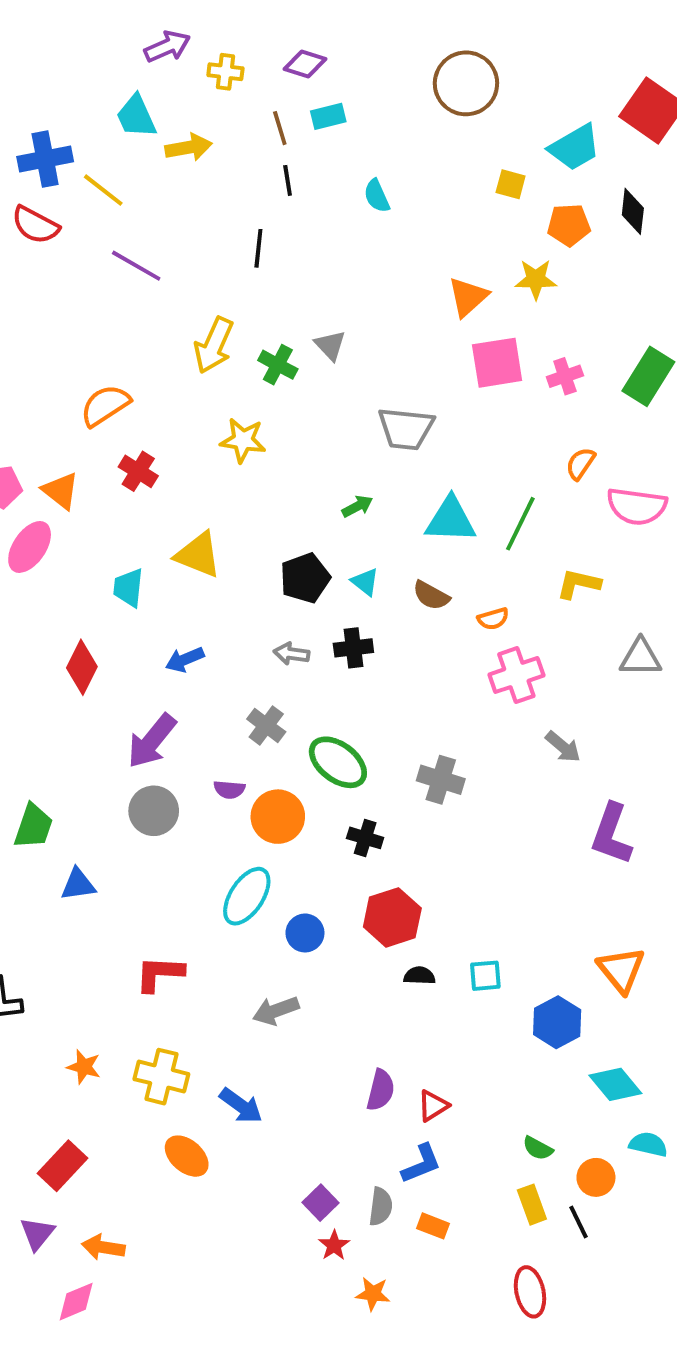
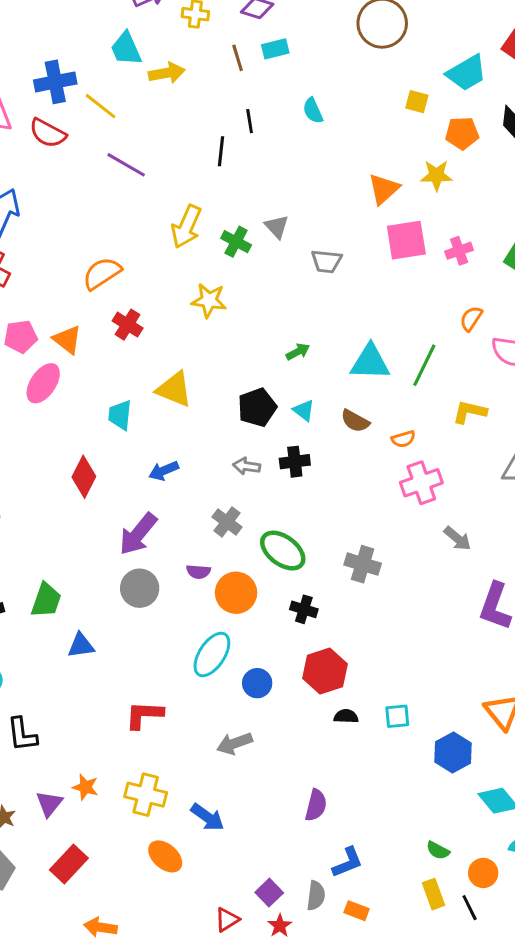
black line: (288, 180) -> (250, 121), moved
gray trapezoid: (406, 429) -> (326, 261), moved, size x0.7
red triangle: (433, 1106) -> (227, 920), moved
purple triangle: (37, 1234) -> (49, 804), moved

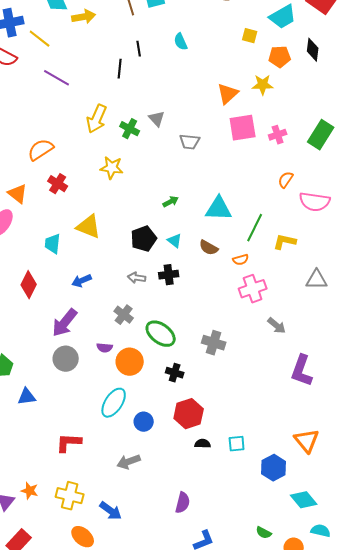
green line: (424, 365) -> (255, 228), moved

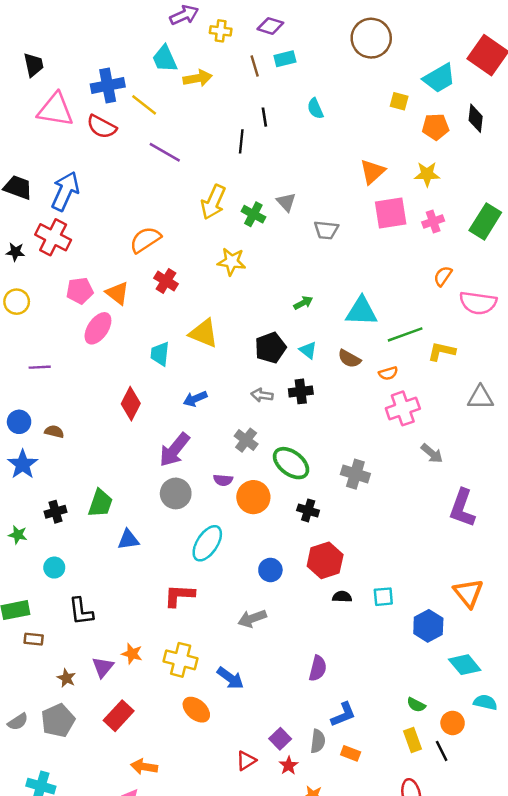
yellow star: (263, 85) -> (427, 174), moved
green line: (255, 228) -> (405, 334), turned 44
cyan ellipse: (114, 403) -> (207, 543), moved

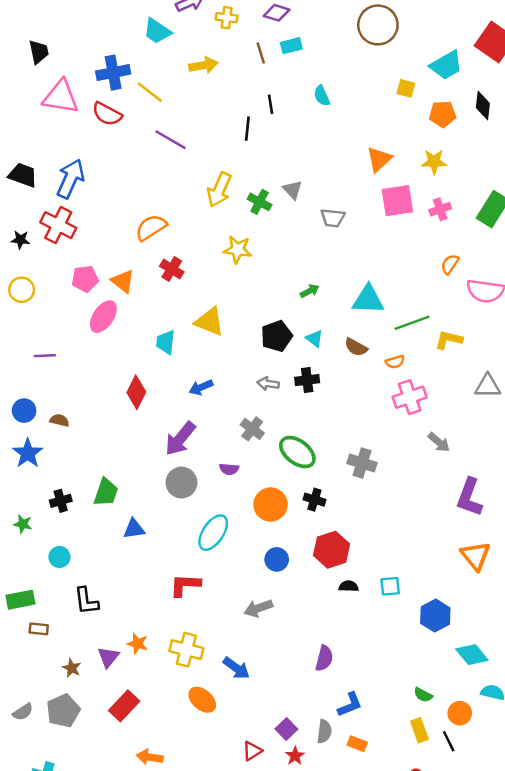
cyan trapezoid: (165, 59) -> (157, 31), moved, turned -32
orange circle: (253, 497) -> (271, 505), moved
orange triangle: (468, 593) -> (476, 556), moved

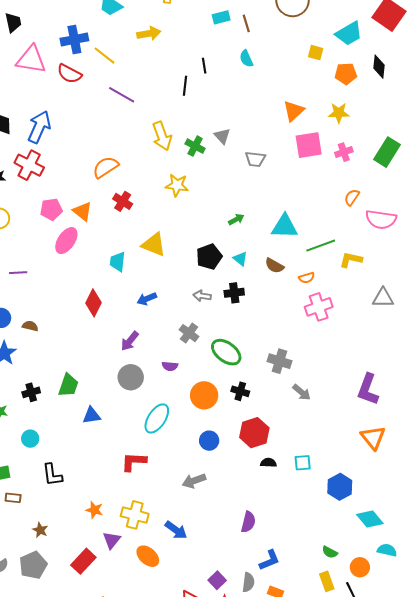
brown line: (261, 53) -> (246, 23), moved
yellow arrow: (219, 190) -> (162, 136), turned -44
purple arrow: (180, 439) -> (130, 341), size x0.7
gray arrow: (439, 442) -> (302, 392), moved
purple triangle: (108, 657) -> (112, 540), moved

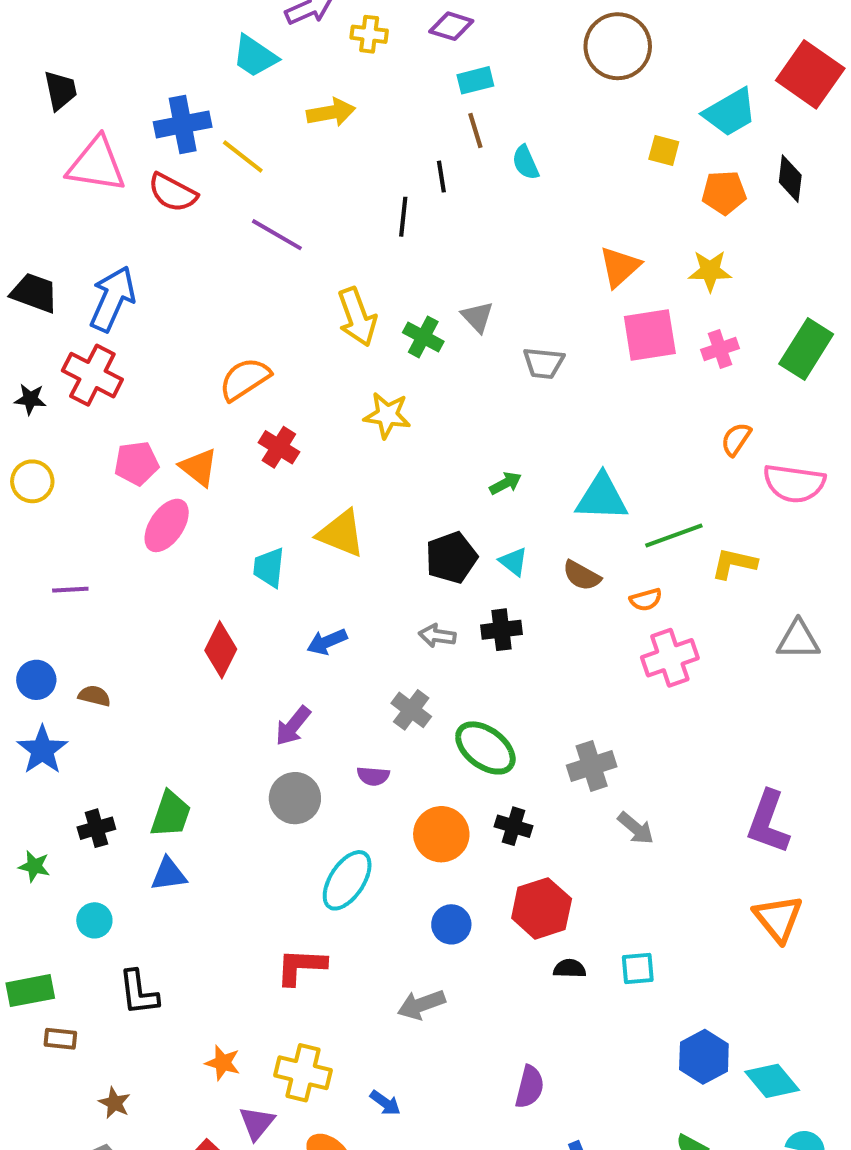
brown line: (246, 23) -> (475, 130), moved
gray cross: (279, 361) -> (592, 766), turned -35
blue triangle: (91, 415) -> (169, 874), moved
blue hexagon: (340, 487) -> (704, 1057), moved
blue arrow: (176, 530) -> (385, 1103), size x0.7

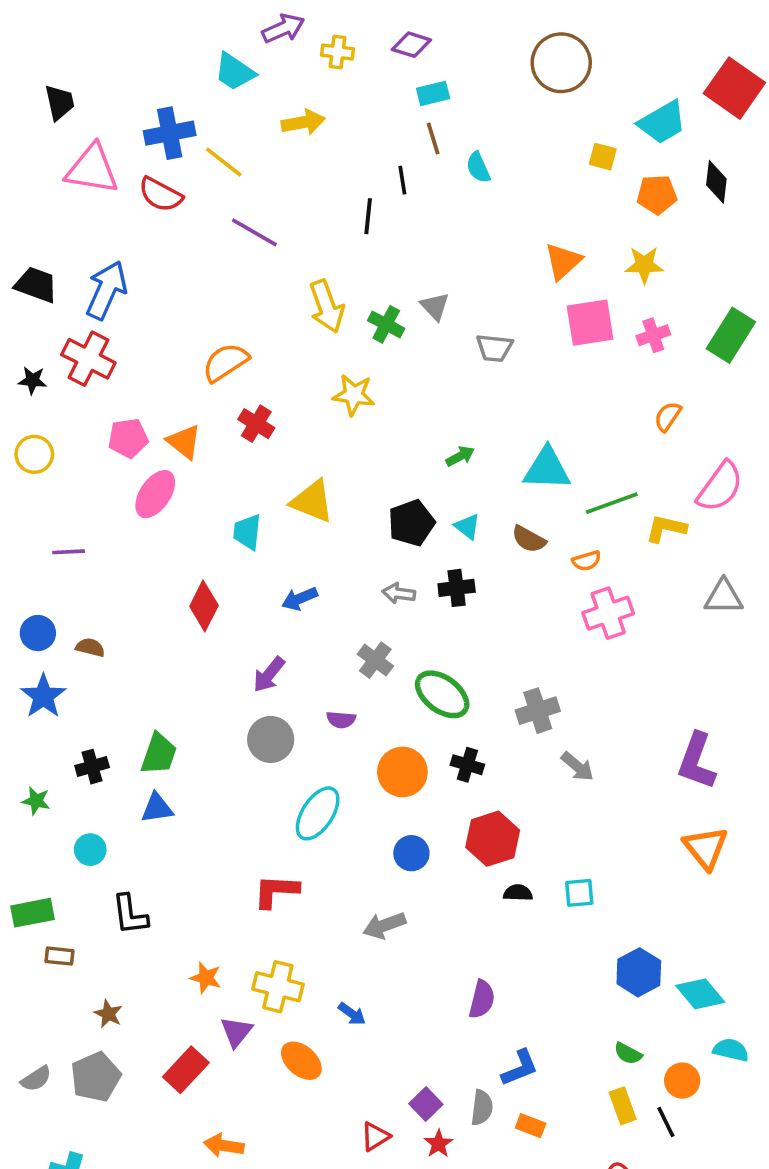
pink semicircle: (794, 483) -> (720, 487), moved, turned -62

